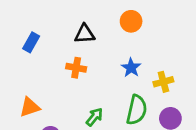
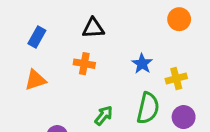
orange circle: (131, 21) -> (179, 19), moved
orange triangle: (30, 107) -> (35, 80), moved

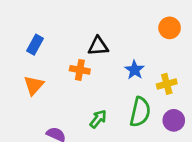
black triangle: (93, 28) -> (98, 46), moved
orange triangle: (35, 80) -> (34, 85), turned -30

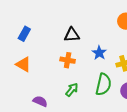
orange cross: (80, 70) -> (68, 60), moved
orange triangle: (34, 85) -> (23, 64), turned -42

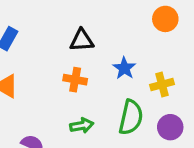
green arrow: (72, 90) -> (82, 126), turned 40

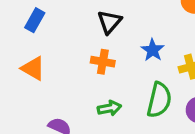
black triangle: (82, 40) -> (109, 22), turned -45

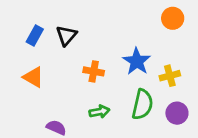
black triangle: (109, 22) -> (66, 36), moved
blue star: (153, 50) -> (137, 61), size x1.4

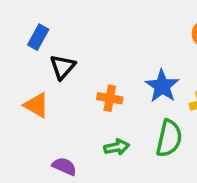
blue rectangle: (35, 36) -> (38, 37), moved
black triangle: (66, 36) -> (63, 67), moved

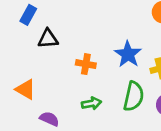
black triangle: (63, 67) -> (48, 39), turned 45
orange triangle: (36, 105) -> (25, 89), moved

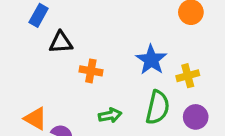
orange cross: (86, 64) -> (91, 71), moved
orange triangle: (25, 89) -> (35, 119), moved

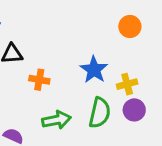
green arrow: (110, 115) -> (57, 120), size x1.4
purple circle: (196, 117) -> (134, 110), moved

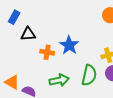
blue star: (94, 70) -> (69, 45), moved

